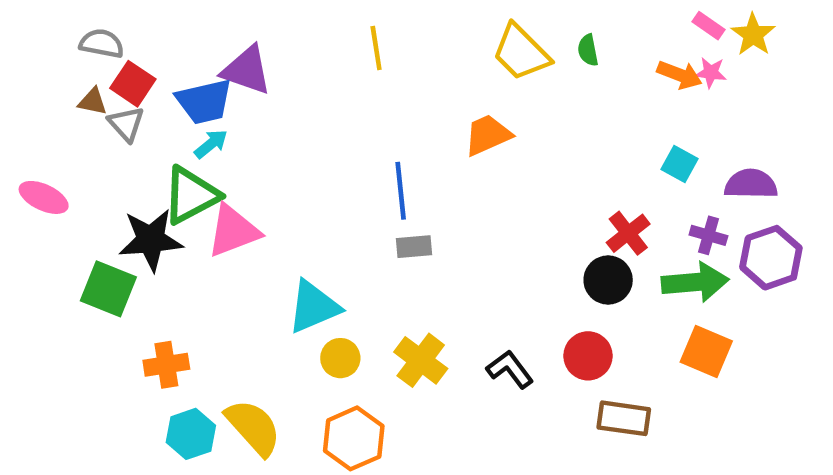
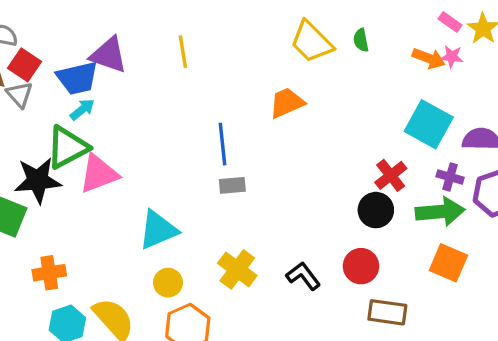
yellow line: (376, 48) -> (183, 52), moved
cyan square: (679, 164) -> (429, 124), size x1.8
yellow circle: (340, 358) -> (168, 283), moved

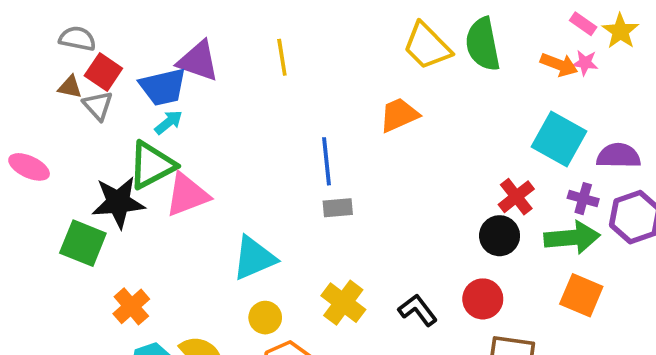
green semicircle: (361, 40) -> (483, 44), size x2.0
orange cross: (49, 273) -> (131, 306), turned -32

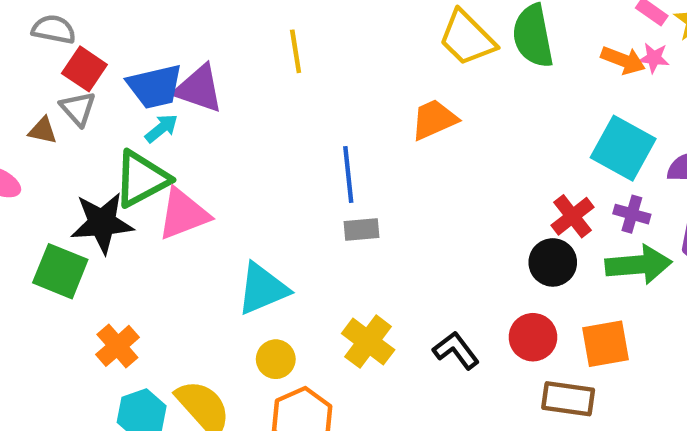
purple triangle: (198, 61) -> (199, 89), moved
brown triangle: (70, 87) -> (43, 131), moved
purple cross: (583, 199) -> (632, 214), moved
orange square: (581, 295) -> (606, 344), moved, turned -33

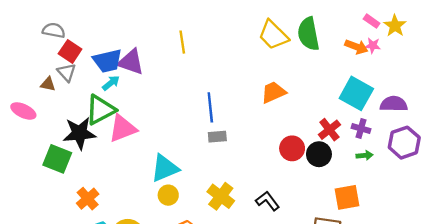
orange trapezoid: (434, 120) -> (273, 92), moved
green arrow: (638, 265) -> (365, 155), size x0.5
red circle: (533, 337) -> (292, 148), moved
yellow circle: (276, 359) -> (168, 195), moved

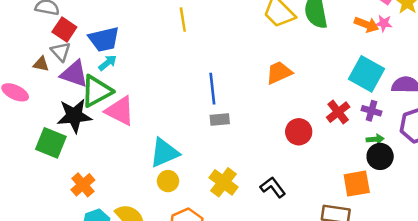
purple triangle: (131, 62) -> (74, 74), moved
pink triangle: (123, 129) -> (120, 111), turned 48
black circle: (319, 154) -> (380, 156), moved

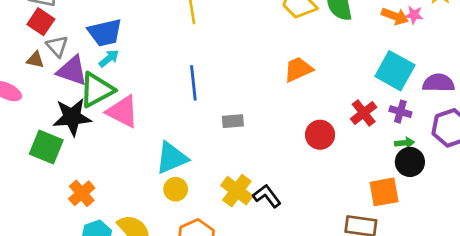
red square: (64, 29) -> (41, 22), moved
blue line: (212, 89) -> (193, 83), moved
black L-shape: (273, 187) -> (267, 196), moved

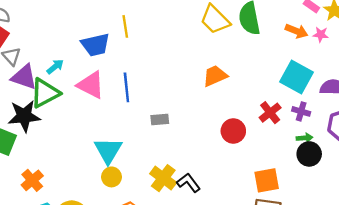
pink star: (414, 15) -> (321, 34), moved
blue trapezoid: (105, 33) -> (95, 45), moved
pink triangle: (123, 112) -> (91, 85), moved
cyan triangle: (172, 158) -> (108, 151), turned -36
orange square: (384, 192) -> (267, 180), moved

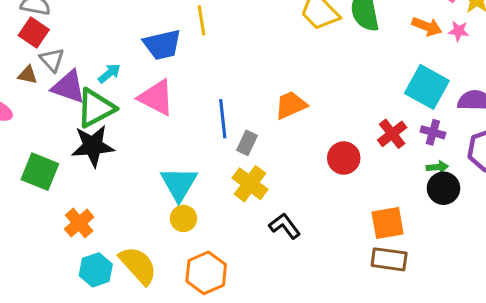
orange trapezoid: (215, 76) -> (291, 105), moved
blue line: (126, 87) -> (223, 119), moved
black star: (24, 116) -> (93, 146), moved
gray rectangle: (160, 119) -> (247, 143), turned -60
yellow cross: (163, 178) -> (250, 184), moved

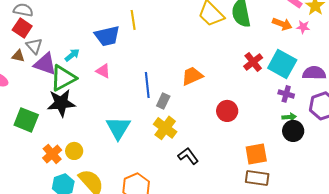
pink triangle: (156, 98) -> (103, 71), size x0.6
red cross: (392, 134) -> (253, 62), moved
yellow circle: (183, 218) -> (74, 151), moved

